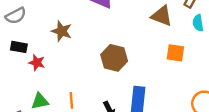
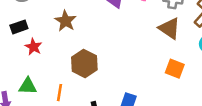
black rectangle: (19, 47) -> (19, 27), turned -42
brown hexagon: (114, 58) -> (84, 64), moved

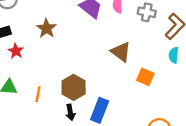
brown triangle: (169, 28) -> (121, 52), moved
brown hexagon: (84, 64) -> (74, 87), moved

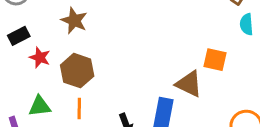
brown triangle: (121, 52) -> (189, 84), moved
brown hexagon: (74, 87) -> (77, 71), moved

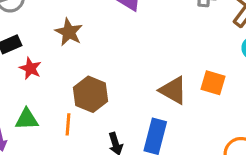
brown hexagon: (77, 71) -> (91, 94), moved
brown triangle: (189, 84) -> (173, 90), moved

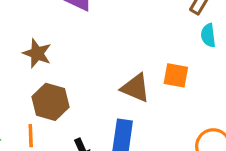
brown star: (69, 32) -> (37, 53), moved

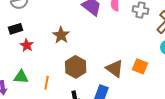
brown hexagon: (50, 102) -> (76, 67), moved

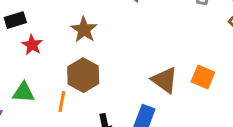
brown hexagon: (76, 67) -> (83, 75), moved

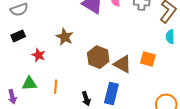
red star: (32, 45) -> (38, 55), moved
brown hexagon: (83, 75) -> (98, 57), moved

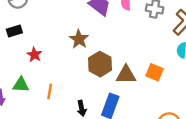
brown star: (65, 37) -> (79, 39), moved
brown triangle: (123, 64) -> (126, 75), turned -36

